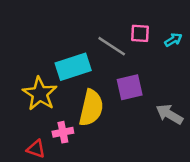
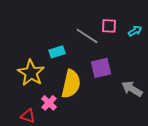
cyan rectangle: (73, 67) -> (57, 52), size x0.6
pink cross: (63, 132) -> (49, 103), turned -35

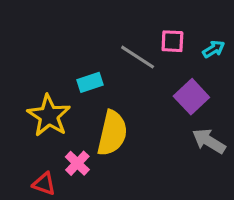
purple square: (101, 68) -> (191, 97), moved, turned -30

